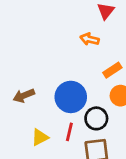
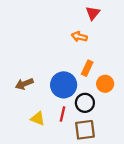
orange rectangle: (112, 70) -> (87, 68), moved, turned -32
yellow triangle: (40, 137) -> (38, 119), turned 48

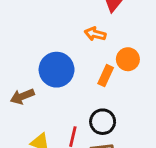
orange circle: (105, 84) -> (128, 59), moved
blue circle: (64, 85) -> (57, 70), moved

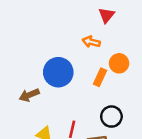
black circle: (103, 122) -> (111, 117), moved

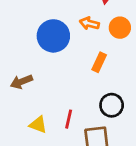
orange circle: (119, 63) -> (120, 28), moved
blue circle: (58, 72) -> (53, 36), moved

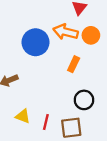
orange arrow: (89, 23) -> (66, 32), size x1.5
red line: (69, 119) -> (46, 122), moved

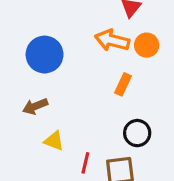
blue circle: (36, 42) -> (45, 55), moved
yellow triangle: (23, 116) -> (54, 141), moved

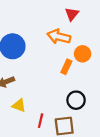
orange circle: (147, 45) -> (83, 54), moved

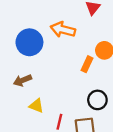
orange arrow: (59, 37) -> (63, 30), moved

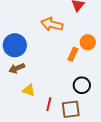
blue circle: (29, 42) -> (15, 45), moved

